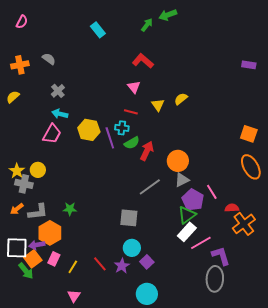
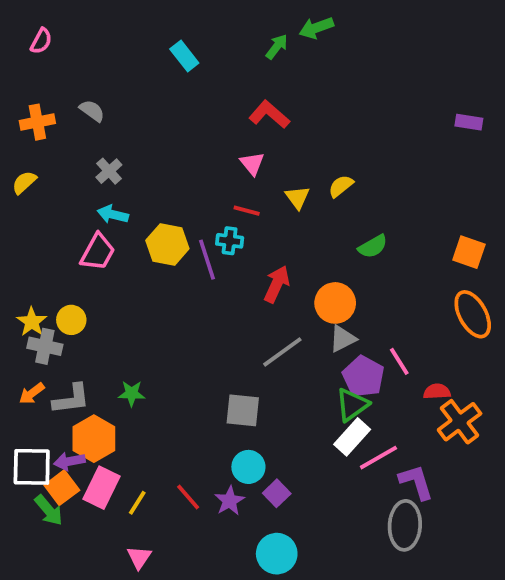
green semicircle: (132, 143) -> (373, 246), moved
pink rectangle: (54, 259) -> (101, 488), size x1.5

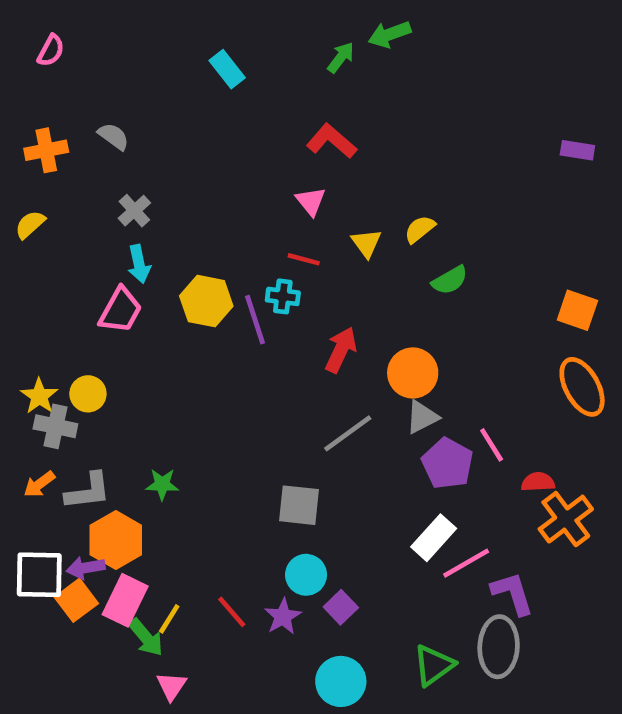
cyan arrow: (113, 214) -> (139, 264), turned -116
green semicircle: (373, 246) -> (450, 280), moved
green triangle: (352, 405) -> (434, 665), moved
green arrow: (49, 510) -> (146, 637), moved

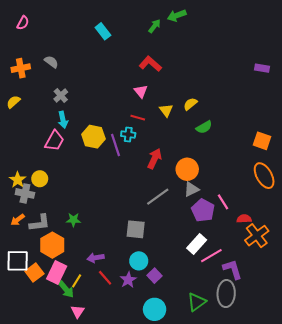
purple arrow: (86, 568) -> (96, 258), moved

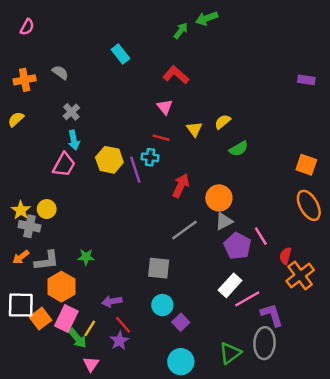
cyan rectangle: (103, 31) -> (121, 54), moved
red semicircle: (244, 219) -> (285, 256), turned -72
purple star: (128, 280) -> (119, 341), moved

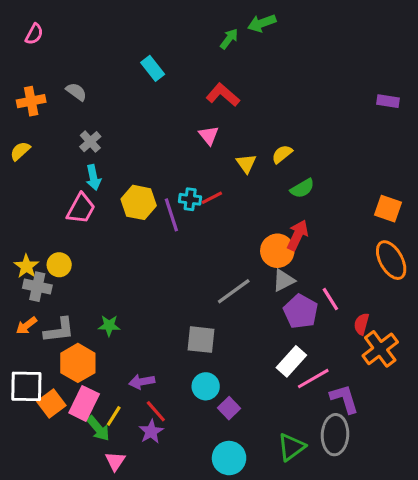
red line: (161, 138) -> (212, 198), moved, turned -42
red arrow: (181, 186) -> (298, 235), moved

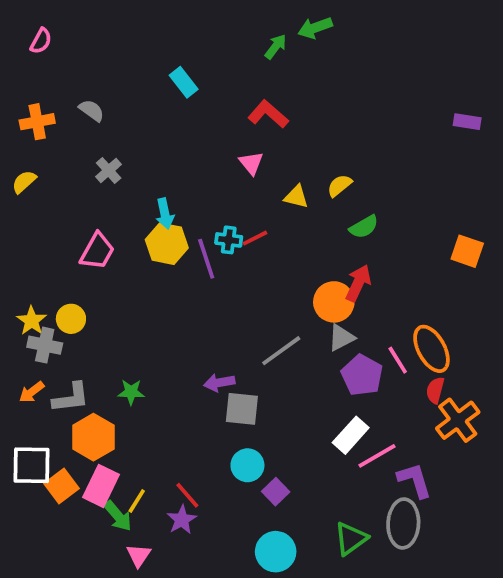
yellow triangle: (246, 163) -> (296, 197), turned -40
cyan arrow: (93, 177) -> (165, 214), moved
orange ellipse: (391, 260) -> (431, 349), moved
purple arrow: (142, 382) -> (219, 383), moved

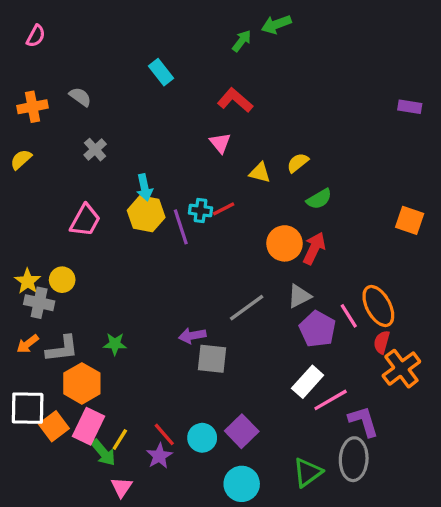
orange circle: (334, 302) -> (284, 243), moved
cyan circle: (247, 465) -> (202, 438), moved
purple square: (276, 492) -> (242, 431), size x1.4

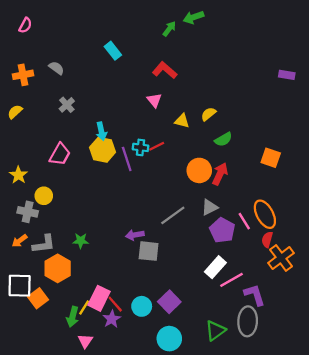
orange square: (410, 220) -> (271, 158), moved
yellow star: (28, 281) -> (18, 175), moved
pink rectangle: (88, 426) -> (99, 298), moved
green arrow: (103, 453) -> (73, 317), turned 54

